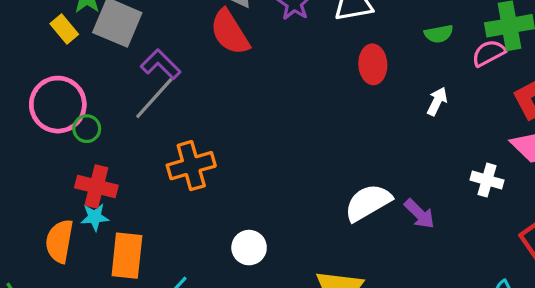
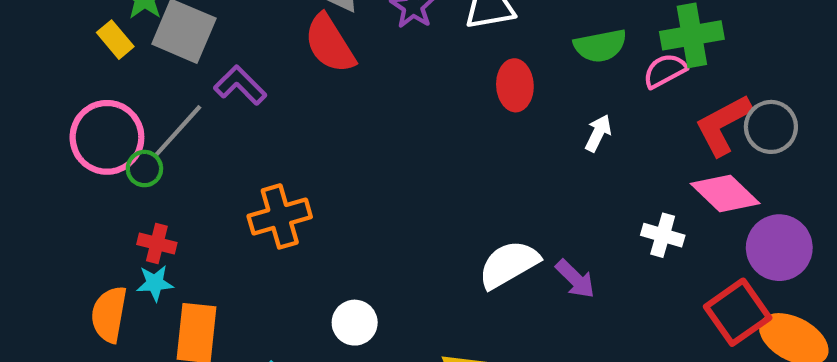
green semicircle: (439, 34) -> (600, 46), size x1.4
gray line: (154, 98) -> (178, 131), moved
red cross: (96, 186) -> (157, 244), size x0.7

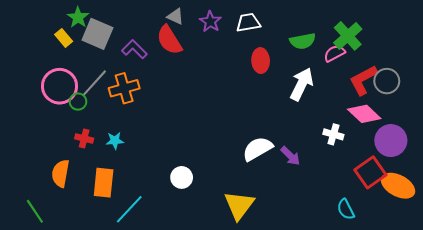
green cross: (692, 35) -> (348, 36), turned -32
purple L-shape: (240, 85) -> (134, 49), moved
white arrow: (598, 133) -> (302, 84), size x1.8
orange cross: (280, 216) -> (124, 88), moved
cyan star: (155, 283) -> (115, 141), moved

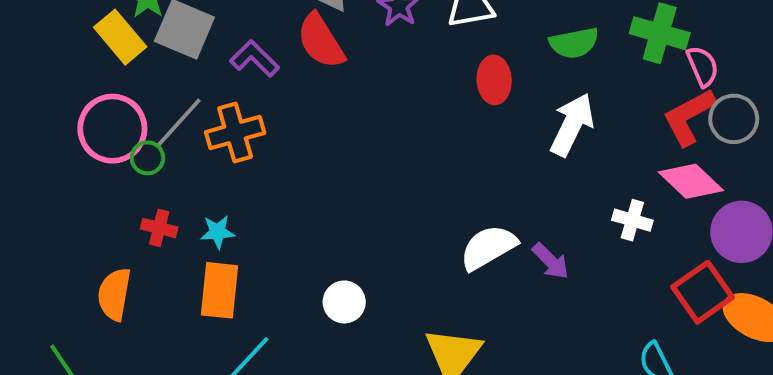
green cross: (348, 36) -> (660, 33), turned -32
yellow rectangle: (64, 38) -> (120, 37), size x1.5
pink semicircle: (334, 53) -> (703, 66), moved, turned 95
orange rectangle: (104, 183) -> (220, 290), moved

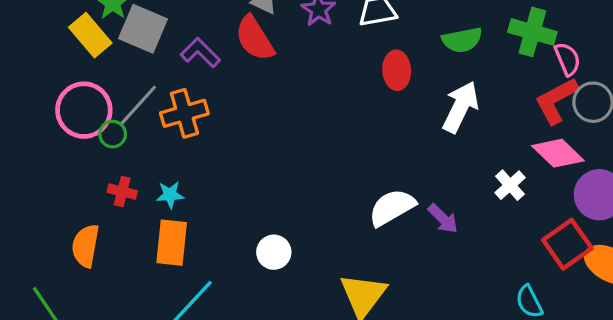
white cross: (632, 220) -> (510, 185), turned 32

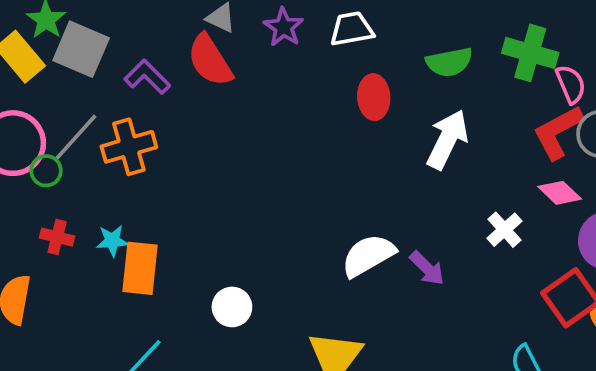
pink diamond: (558, 153) -> (560, 193), size x0.7
orange rectangle: (172, 243) -> (140, 268), moved

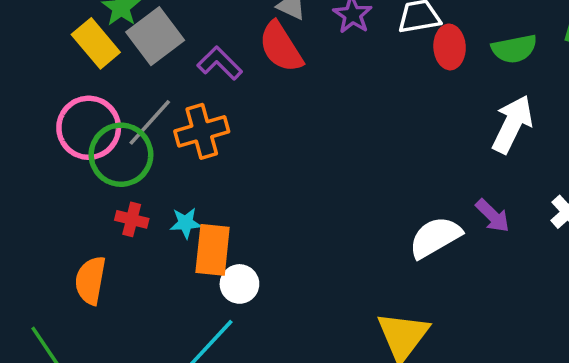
gray square: (81, 49) -> (155, 36), turned 30
red ellipse: (374, 97) -> (450, 47), moved
green circle: (46, 171) -> (121, 155), size x2.0
purple arrow: (427, 268) -> (493, 216), moved
white circle: (232, 307) -> (239, 284), moved

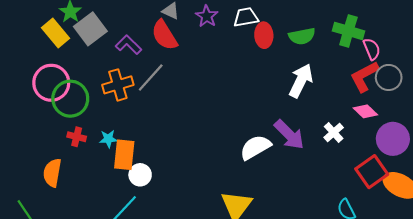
gray line: (150, 122) -> (151, 77), moved
purple arrow: (493, 216) -> (289, 135), size x1.5

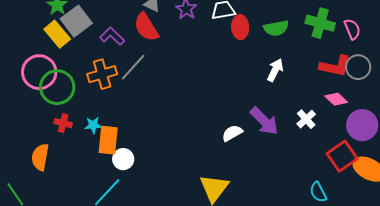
yellow rectangle: (55, 33) -> (57, 34), moved
pink semicircle: (372, 49) -> (352, 29), moved
red L-shape: (364, 76) -> (335, 66), turned -140
white arrow: (301, 81) -> (275, 70), size x0.7
white semicircle: (255, 147) -> (232, 133), size x0.7

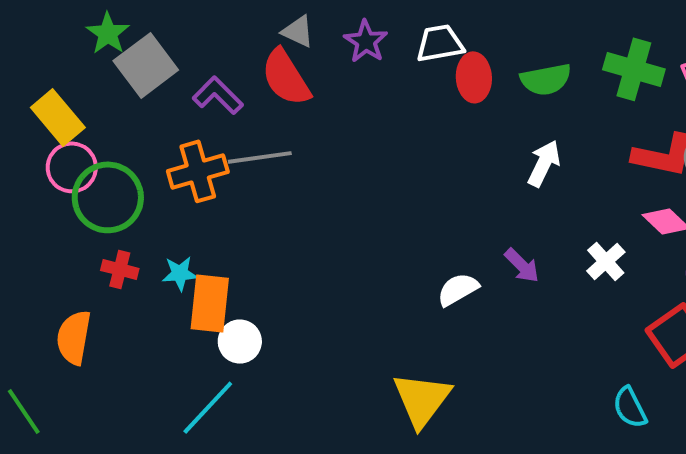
yellow rectangle: (57, 34) -> (58, 117), moved
gray line: (133, 67) -> (260, 157), turned 40
pink circle: (39, 72) -> (72, 167), size x0.7
purple arrow: (264, 121) -> (522, 265), size x0.6

